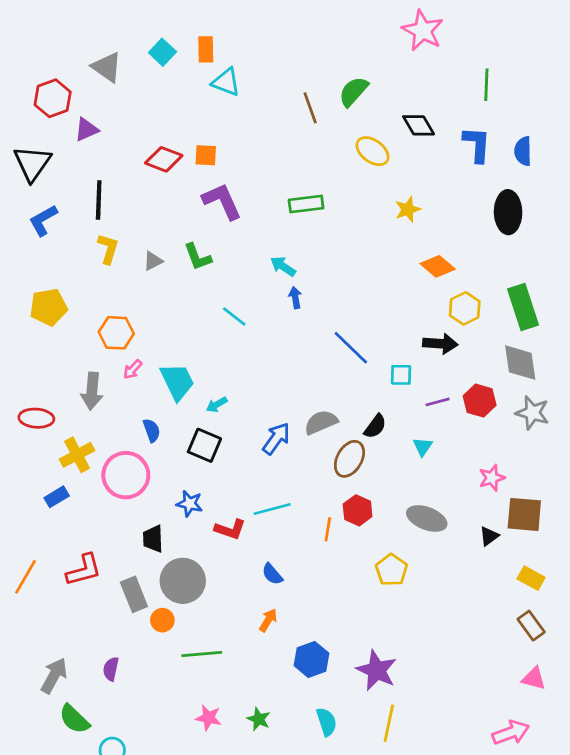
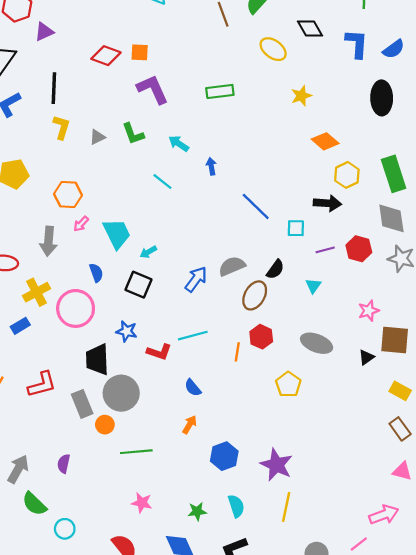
blue semicircle: (523, 151) -> (394, 49), turned -125
cyan arrow: (283, 266) -> (179, 144), moved
black trapezoid: (153, 539) -> (97, 359), size x1.4
green star: (259, 719) -> (197, 511), moved, turned -30

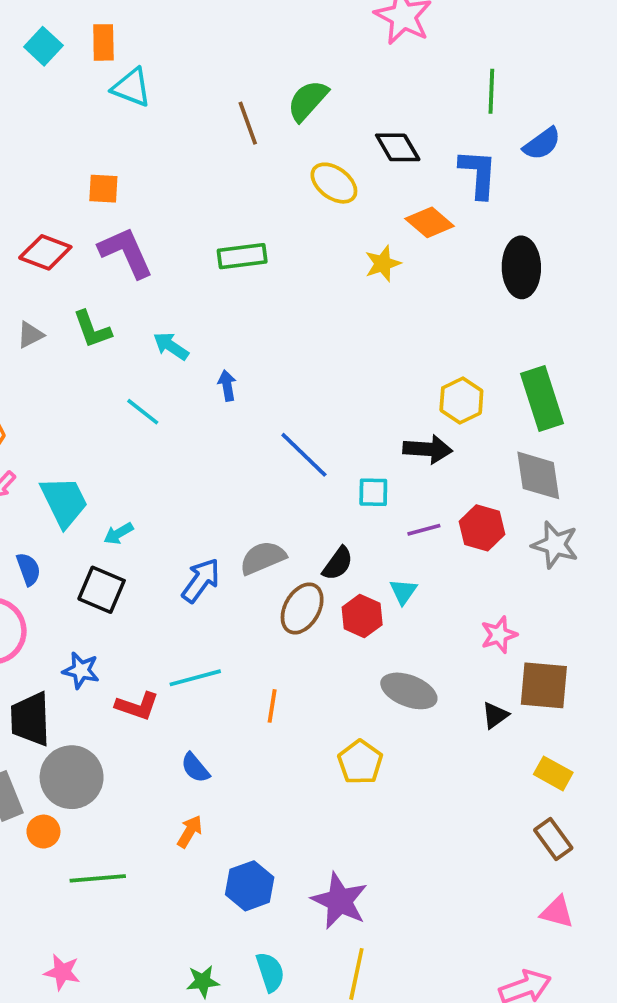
blue semicircle: (394, 49) -> (542, 144), moved
red diamond: (106, 56) -> (45, 252), moved
orange diamond: (325, 141) -> (430, 222), moved
red hexagon: (261, 337) -> (362, 616), moved
pink star: (142, 503) -> (62, 972), moved

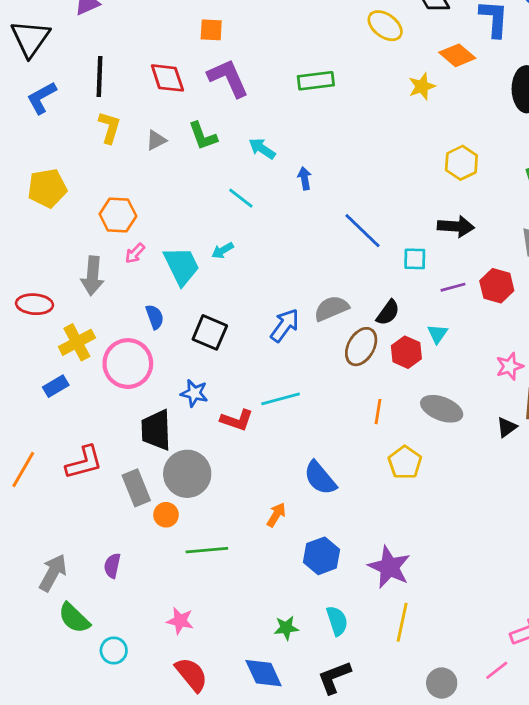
red diamond: (45, 252) -> (167, 78), turned 51
yellow hexagon: (461, 400) -> (461, 163), moved
cyan arrow: (118, 534) -> (223, 250), moved
orange line: (272, 706) -> (378, 412), moved
blue semicircle: (195, 768) -> (320, 478), moved, size x1.5

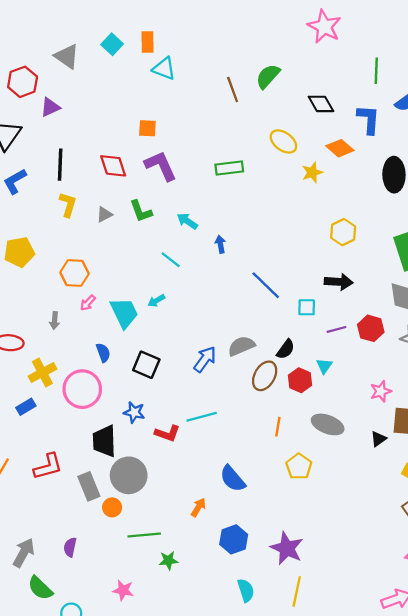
yellow ellipse: (385, 26) -> (283, 141), moved
gray arrow: (92, 276) -> (55, 321), size x0.6
green star: (286, 628) -> (168, 560), moved

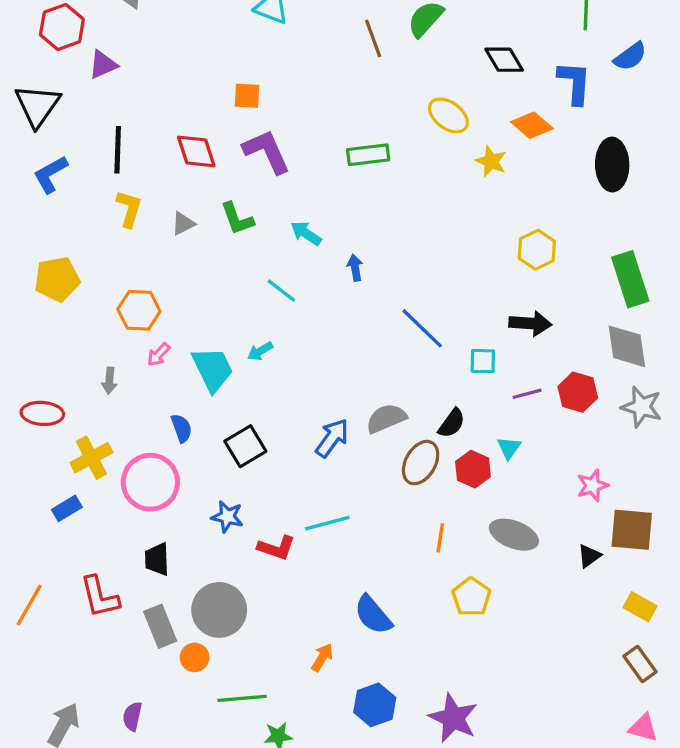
yellow star: (312, 172) -> (491, 161), turned -30
black square: (146, 365) -> (245, 446), turned 36
black trapezoid: (104, 441) -> (157, 559), moved, size x0.7
red L-shape: (48, 466) -> (100, 597), turned 92

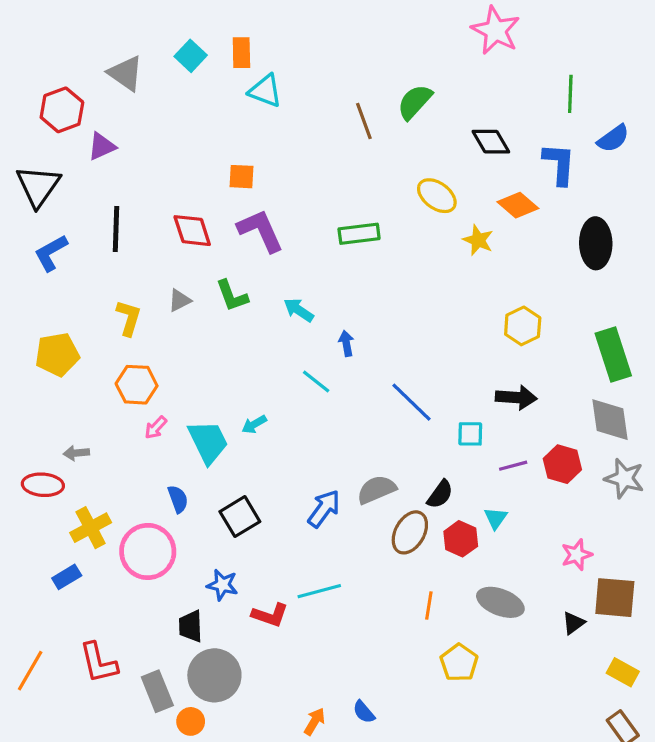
yellow L-shape: (129, 209) -> (129, 318), moved
cyan line: (281, 291) -> (316, 382), moved
gray arrow: (109, 381) -> (76, 453), moved, turned 80
black trapezoid: (157, 559) -> (191, 626), moved
blue semicircle: (373, 615) -> (364, 712), moved, size x0.6

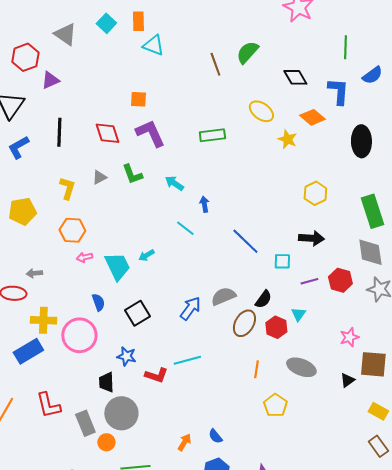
pink arrow: (156, 428) -> (84, 257), turned 35
yellow cross: (91, 528) -> (43, 320), turned 30
blue rectangle: (67, 577) -> (28, 351), size x1.6

